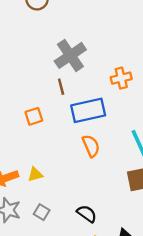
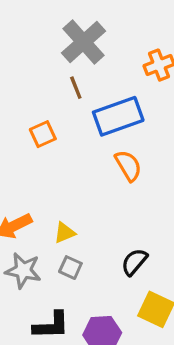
yellow triangle: (35, 174) -> (65, 233), moved
black semicircle: (87, 214) -> (134, 262), turned -78

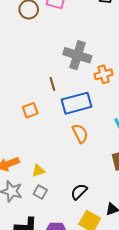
gray cross: (83, 42) -> (77, 55), moved, turned -36

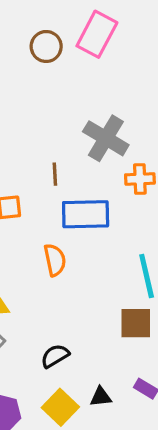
orange semicircle: (80, 133) -> (55, 260), moved

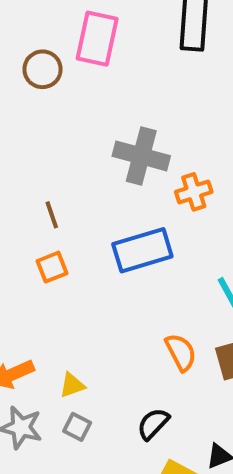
brown line: (55, 174) -> (52, 215), moved
orange semicircle: (55, 260) -> (181, 352), moved

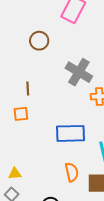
brown circle: (43, 69) -> (39, 41), moved
blue rectangle: (142, 250) -> (70, 133), moved

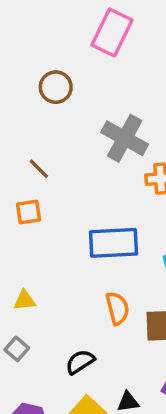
brown line: (28, 89) -> (39, 169), turned -40
yellow triangle: (15, 174) -> (24, 300), moved

